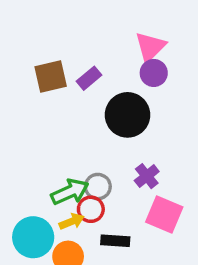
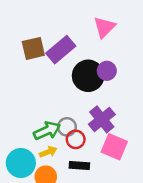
purple circle: (154, 73) -> (107, 71), moved
purple rectangle: (89, 78) -> (61, 50), size x1.6
purple cross: (147, 176) -> (102, 119), size x1.5
red circle: (91, 209) -> (76, 139), moved

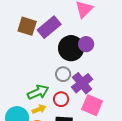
brown square: (33, 48) -> (27, 26), turned 30
gray circle: (67, 127) -> (63, 74), moved

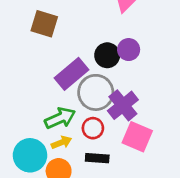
purple rectangle: (49, 27) -> (71, 74), moved
black circle: (71, 48) -> (107, 55), size x0.7
gray circle: (63, 74) -> (96, 92), size x1.6

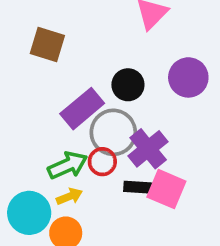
purple circle: (129, 50) -> (188, 77), moved, size x1.4
red circle: (93, 128) -> (102, 162), moved
black rectangle: (97, 158) -> (139, 187), moved

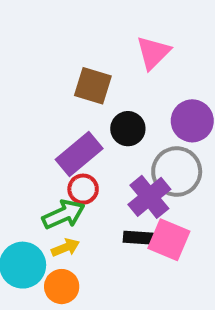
brown square: (47, 45) -> (93, 86), moved
gray circle: (113, 132) -> (177, 172), moved
red circle: (102, 162) -> (83, 189), moved

